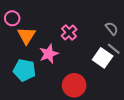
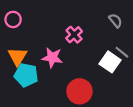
gray semicircle: (112, 28) -> (115, 21), moved
orange triangle: (26, 36) -> (17, 57), moved
pink star: (49, 54) -> (52, 58), turned 30

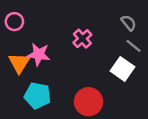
gray line: (122, 52) -> (133, 46), moved
pink star: (52, 58) -> (39, 54), moved
cyan pentagon: (26, 75) -> (37, 96), moved

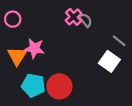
gray semicircle: (129, 23) -> (85, 20), moved
pink cross: (82, 39) -> (74, 17), moved
red circle: (88, 102) -> (59, 86), moved

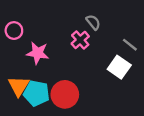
pink cross: (74, 17) -> (80, 40), moved
pink circle: (13, 19) -> (14, 31), moved
orange triangle: (17, 56) -> (19, 86), moved

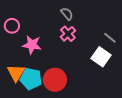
gray semicircle: (93, 22) -> (67, 14), moved

